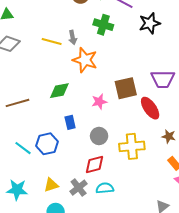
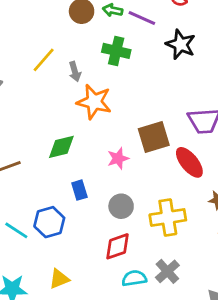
black star: (150, 23) -> (181, 44), turned -30
yellow line: (52, 42) -> (44, 60), moved, turned -60
gray cross: (79, 188) -> (167, 271), moved

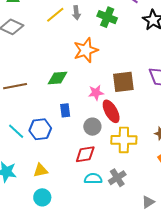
gray arrow: (75, 72) -> (76, 13), moved
orange star: (94, 102) -> (86, 50), turned 30
red ellipse: (189, 162) -> (111, 111), moved

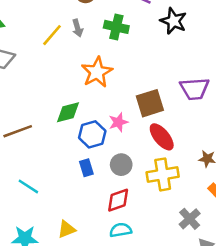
blue rectangle: (65, 110) -> (86, 168), moved
red ellipse: (111, 111) -> (162, 137), moved
blue hexagon: (40, 129) -> (92, 134), moved
gray cross: (117, 178) -> (190, 219), moved
cyan semicircle: (93, 179) -> (121, 230), moved

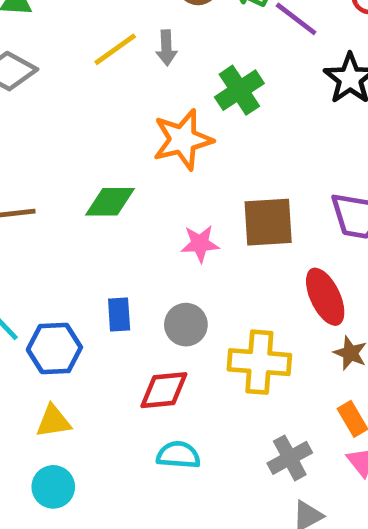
green cross: (116, 27) -> (239, 90), moved, turned 30
blue hexagon: (92, 134) -> (54, 349), moved
red ellipse: (162, 137) -> (325, 297), moved
cyan semicircle: (121, 230) -> (178, 455), moved

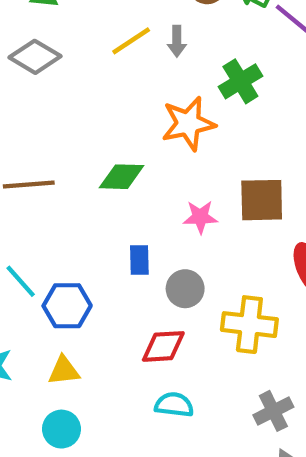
blue rectangle: (119, 315) -> (139, 260), moved

